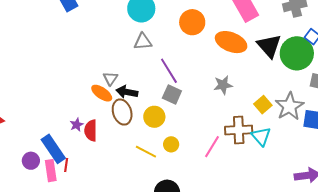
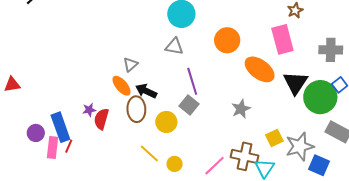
gray triangle: (110, 78) -> (131, 64), moved
gray star: (223, 85) -> (241, 109), turned -30
yellow circle: (171, 144) -> (175, 164), moved

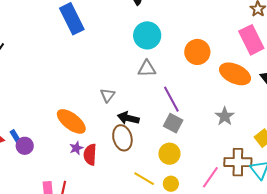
orange ellipse: (122, 86) -> (71, 121), moved, size x1.4
yellow circle: (166, 122) -> (169, 154), moved
blue rectangle: (60, 127) -> (16, 137), moved, size x0.5
purple circle: (36, 133) -> (25, 146), moved

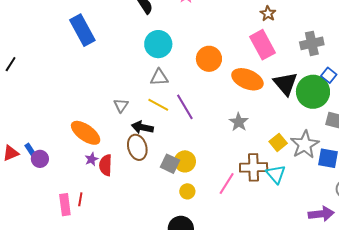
gray square: (173, 123) -> (170, 164), moved
yellow line: (144, 179) -> (158, 105), moved

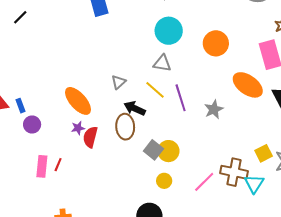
orange circle: (209, 59) -> (216, 43), moved
gray star: (239, 122) -> (214, 109), moved
purple circle: (40, 159) -> (32, 124), moved

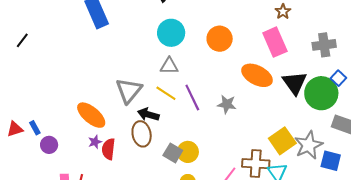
gray triangle: (119, 82) -> (129, 91), size x1.8
gray star: (214, 109) -> (227, 104), turned -30
yellow square: (264, 153) -> (282, 141), size x1.5

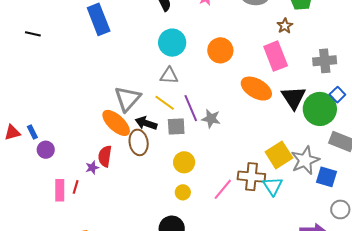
black line: (22, 40) -> (33, 34), moved, turned 63
gray star: (227, 104) -> (211, 119), moved
orange ellipse: (91, 115) -> (116, 123), moved
purple star: (95, 142) -> (92, 168), moved
gray square: (173, 153) -> (176, 126), moved, turned -36

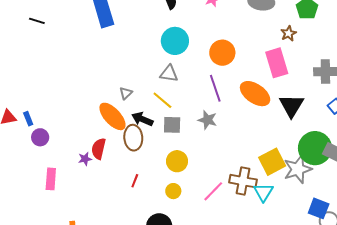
gray triangle: (128, 99) -> (126, 93), size x0.5
purple line: (191, 108) -> (215, 88), moved
green circle: (320, 109) -> (315, 148), moved
blue square: (326, 177) -> (319, 208), moved
red line: (76, 187) -> (135, 181), moved

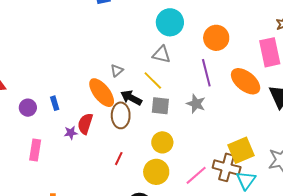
blue rectangle: (28, 119) -> (55, 103), moved
yellow square: (272, 162) -> (241, 150), moved
yellow circle: (173, 191) -> (156, 172), size x1.6

